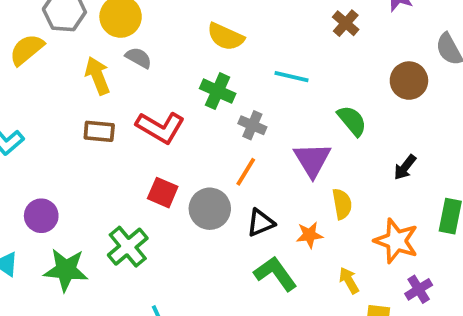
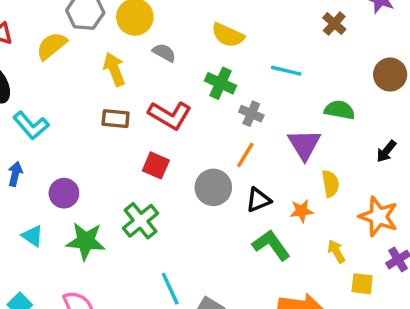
gray semicircle: (139, 58) -> (164, 53), moved
green semicircle: (352, 121) -> (340, 110), turned -40
red square: (163, 193) -> (156, 165), moved

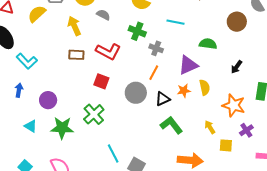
purple triangle: (304, 144) -> (188, 65), turned 40
orange star: (301, 211) -> (184, 91), moved

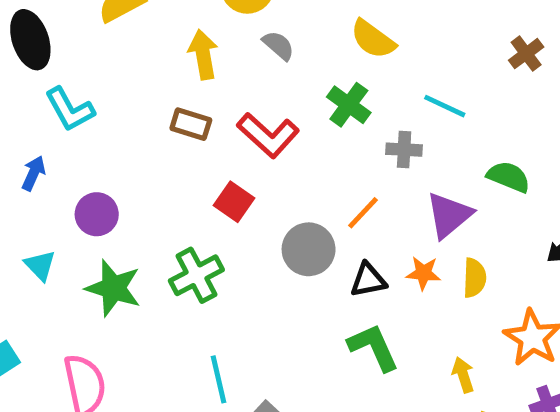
gray cross: (156, 48) -> (404, 150), moved, turned -32
purple triangle: (188, 65) -> (449, 215), turned -30

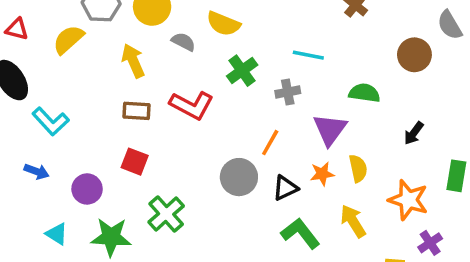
yellow semicircle: (373, 39) -> (223, 24), moved
green cross: (349, 105) -> (242, 71), turned 32
blue arrow: (34, 173) -> (37, 171), turned 100
red square: (234, 202) -> (135, 162), moved
yellow arrow: (463, 375) -> (353, 221), moved, size x1.4

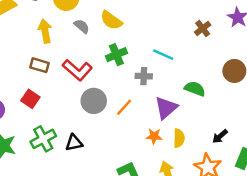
black arrow: (414, 133) -> (220, 136), moved
gray circle: (239, 177) -> (94, 101), moved
black triangle: (285, 188) -> (74, 143), moved

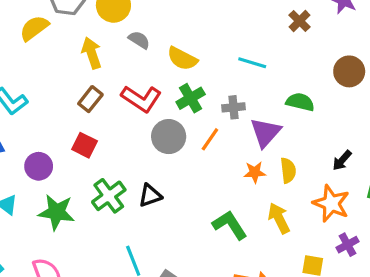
yellow semicircle: (111, 20) -> (182, 59), moved
green cross: (116, 55) -> (191, 98), moved
brown rectangle: (40, 65) -> (90, 99), turned -60
gray cross: (144, 76) -> (234, 107), moved

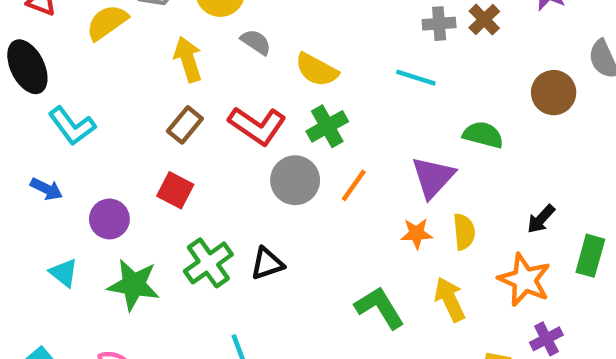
gray cross: (234, 107) -> (439, 24), moved

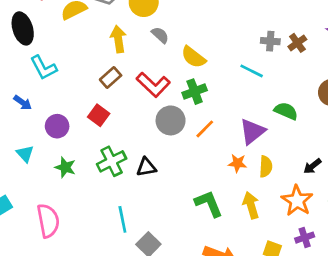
green star: (134, 285) -> (65, 167), size x0.7

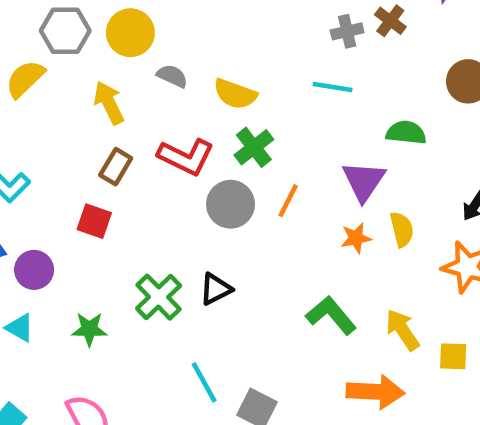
red square: (99, 115) -> (94, 221), moved
purple circle: (57, 126) -> (34, 270), moved
yellow arrow: (251, 205) -> (402, 330), moved

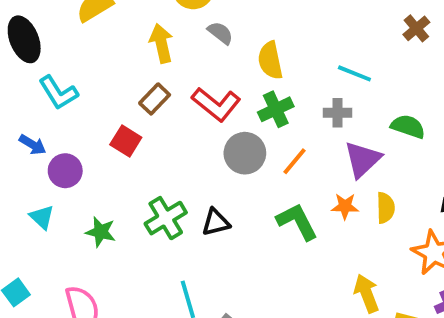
gray cross: (347, 31) -> (337, 113), moved
yellow semicircle: (235, 94) -> (270, 60), turned 45
green L-shape: (331, 315) -> (297, 222), moved

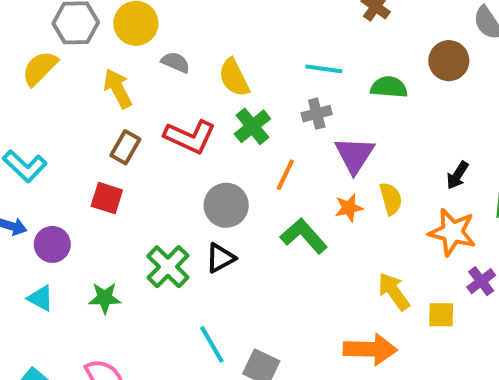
green semicircle: (408, 126) -> (389, 87), moved
gray circle: (245, 153) -> (226, 205), moved

